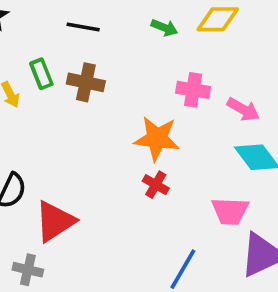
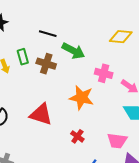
green arrow: (164, 28) -> (73, 51), moved, size x1.6
red cross: (156, 185) -> (77, 136), moved
red triangle: (55, 221) -> (41, 114), moved, turned 45

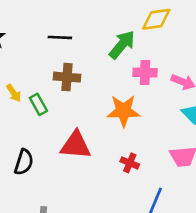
green arrow: (73, 51) -> (122, 45), moved, turned -65
green rectangle: (23, 57) -> (38, 104), moved

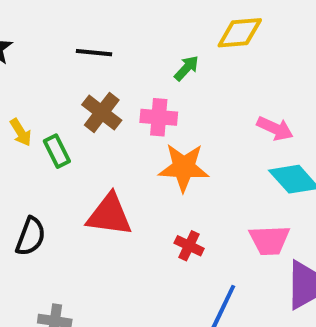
green arrow: (122, 45) -> (186, 68), size x0.6
pink cross: (145, 72) -> (159, 117), moved
brown cross: (67, 77) -> (102, 112), turned 30

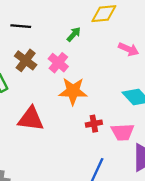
pink cross: (159, 117) -> (58, 63), turned 36
pink arrow: (275, 128) -> (129, 49), moved
red cross: (189, 246) -> (94, 124), moved, turned -35

